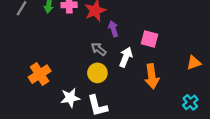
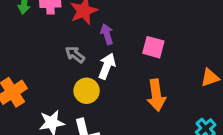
gray arrow: (99, 49) -> (75, 54), moved
white arrow: (126, 57) -> (107, 66), moved

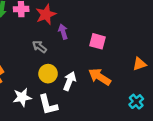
white arrow: (107, 66) -> (70, 81), moved
orange arrow: (156, 95) -> (100, 77), turned 130

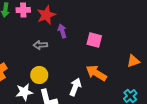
gray arrow: (39, 47) -> (40, 45), turned -40
yellow circle: (48, 74) -> (39, 75), moved
white arrow: (70, 81) -> (75, 87), moved

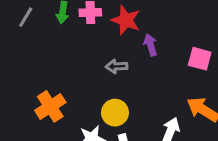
red star: (46, 15) -> (126, 20), turned -30

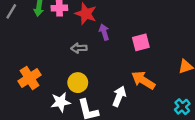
pink square: (200, 59) -> (141, 42), turned -30

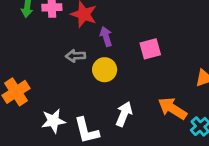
orange arrow: (143, 80) -> (172, 108), moved
yellow circle: (78, 83) -> (105, 70), moved

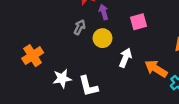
gray arrow: (76, 56) -> (80, 27), turned 120
white arrow: (124, 114) -> (125, 58), moved

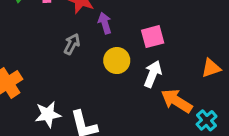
yellow circle: (102, 38) -> (117, 61), moved
white arrow: (125, 58) -> (153, 74), moved

